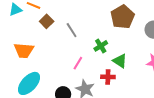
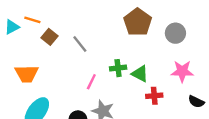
green cross: (101, 46) -> (118, 68), moved, turned 32
red cross: (108, 77) -> (154, 96), moved

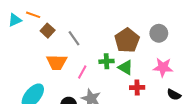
brown pentagon: (138, 22) -> (127, 40), moved
orange trapezoid: (27, 74) -> (57, 62), moved

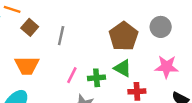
gray line: (74, 38) -> (61, 36), turned 49
green cross: (106, 61) -> (97, 78), moved
orange trapezoid: (57, 62) -> (27, 66), moved

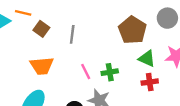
green triangle: (123, 68) -> (147, 59), moved
pink line: (72, 75) -> (86, 71), turned -49

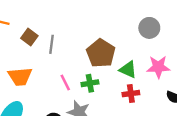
brown square: (41, 29) -> (29, 37), moved
brown pentagon: (132, 30) -> (101, 53), moved

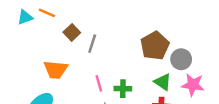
gray circle: (149, 28) -> (181, 59), moved
brown pentagon: (101, 53) -> (155, 46), moved

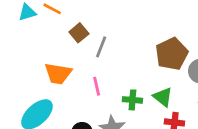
green triangle: (163, 82) -> (163, 97), moved
pink line: (99, 83) -> (97, 86), moved

